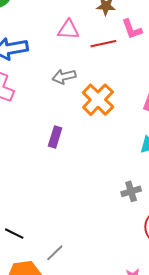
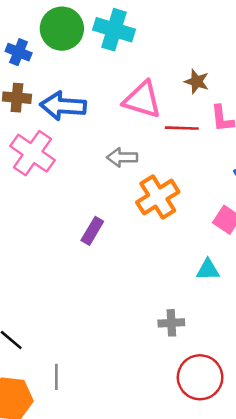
pink triangle: (68, 30) -> (142, 100), size x1.4
gray line: (55, 253) -> (56, 377), turned -60

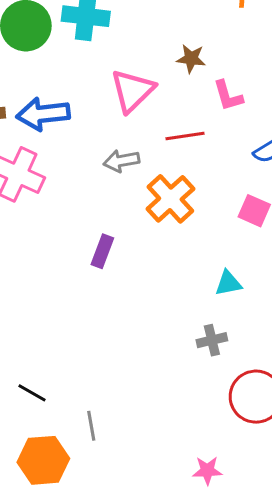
pink triangle: (142, 100) -> (132, 91), turned -51
red line: (182, 128) -> (185, 136), moved
cyan triangle: (208, 270) -> (228, 283), moved

